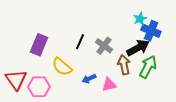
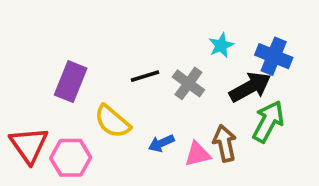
cyan star: (140, 19) -> (221, 45), moved
black line: (80, 42) -> (145, 76), turned 49
brown arrow: (124, 65) -> (225, 143), moved

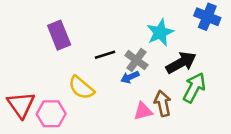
cyan star: (221, 45) -> (160, 33), size x1.5
blue cross: (274, 56) -> (207, 17), moved
purple rectangle: (71, 82) -> (59, 35), moved, turned -44
blue arrow: (161, 143) -> (130, 77), moved

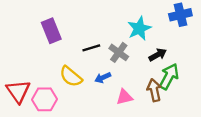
blue cross: (207, 17) -> (180, 15), turned -35
black arrow: (181, 63) -> (158, 55), size x0.7
blue arrow: (130, 77) -> (103, 78), moved
brown arrow: (163, 103) -> (154, 90), moved

